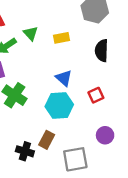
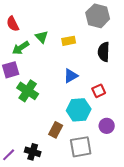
blue triangle: (64, 78) -> (71, 76), turned 49
cyan hexagon: (59, 105) -> (79, 110), moved
black cross: (25, 151) -> (33, 152), moved

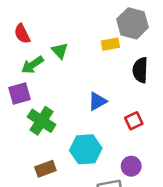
yellow rectangle: (69, 41) -> (110, 44), moved
cyan hexagon: (79, 110) -> (86, 149), moved
purple circle: (107, 126) -> (131, 166), moved
brown rectangle: (56, 130) -> (45, 169), moved, turned 42

